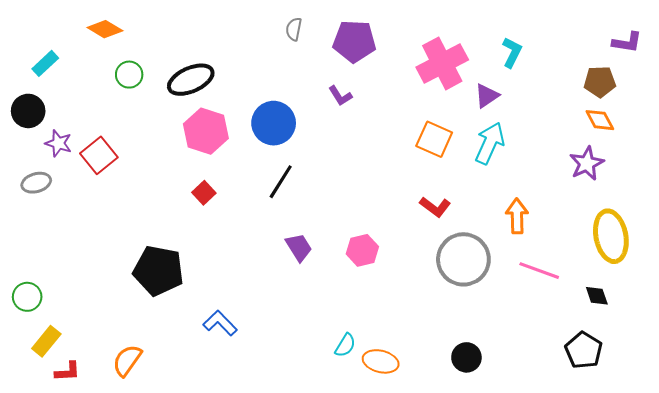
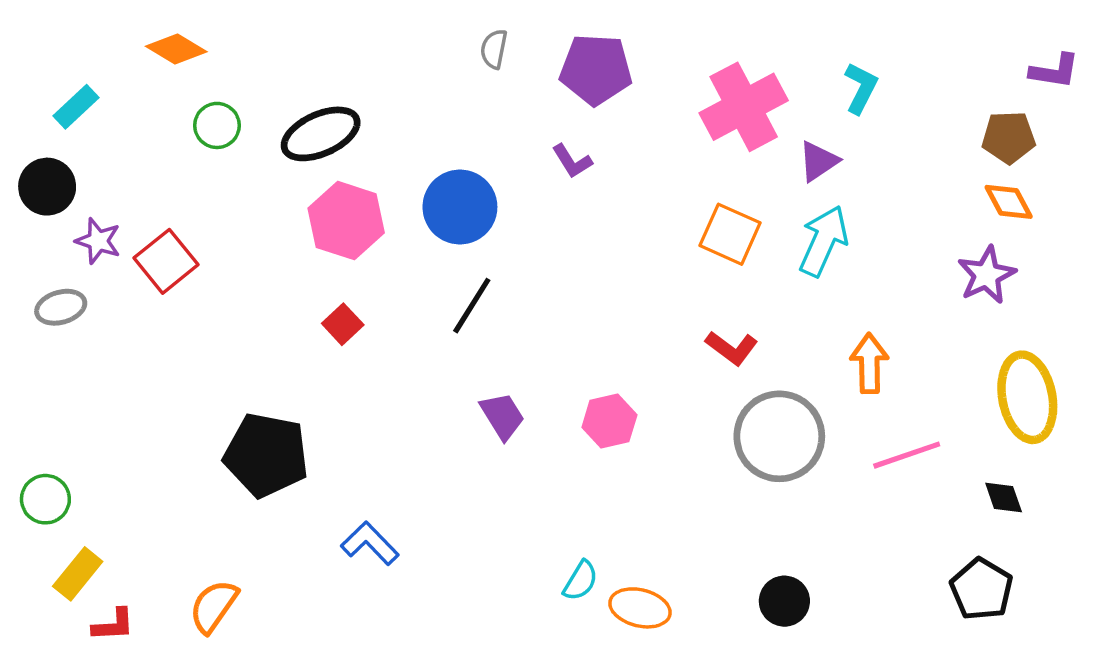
pink line: (539, 271) -> (907, 455), turned -39

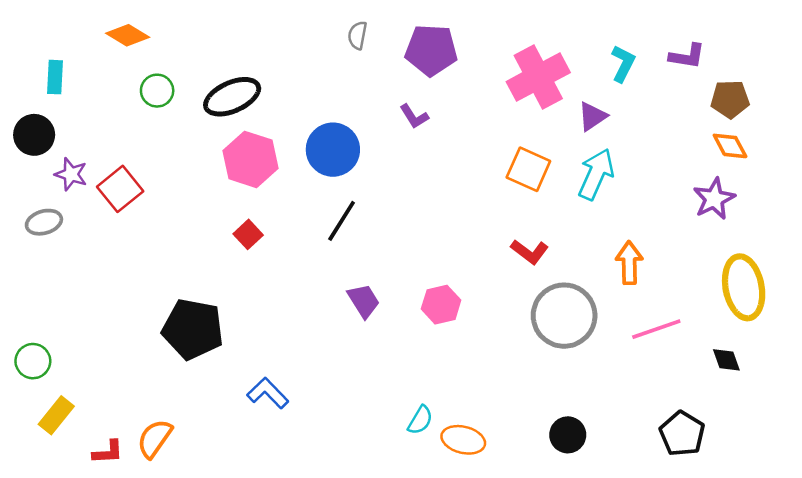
purple L-shape: (1055, 71) -> (687, 56), moved
cyan rectangle: (76, 107) -> (55, 77), turned -44
black pentagon: (981, 589) -> (682, 434), moved
red L-shape: (113, 625) -> (108, 452), moved

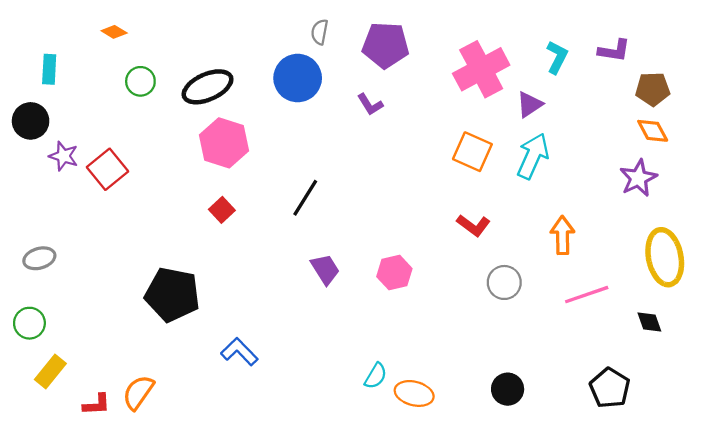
orange diamond: (128, 35) -> (114, 32), size x0.7
blue circle: (333, 150) -> (298, 78), moved
gray ellipse: (44, 222) -> (39, 258), moved
gray circle: (564, 316) -> (504, 282), size x0.6

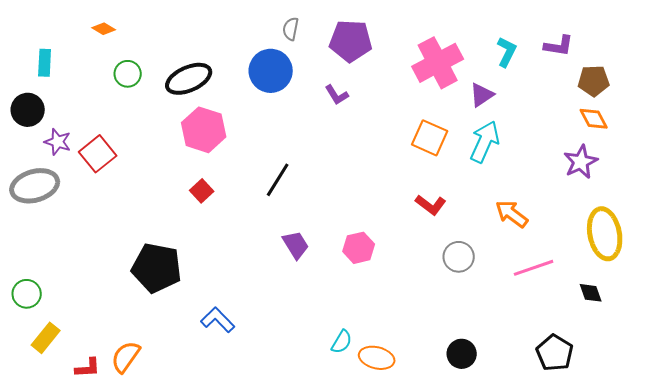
orange arrow: (563, 235) -> (512, 214), turned -52
gray ellipse: (39, 258) -> (35, 186), moved, size x1.6

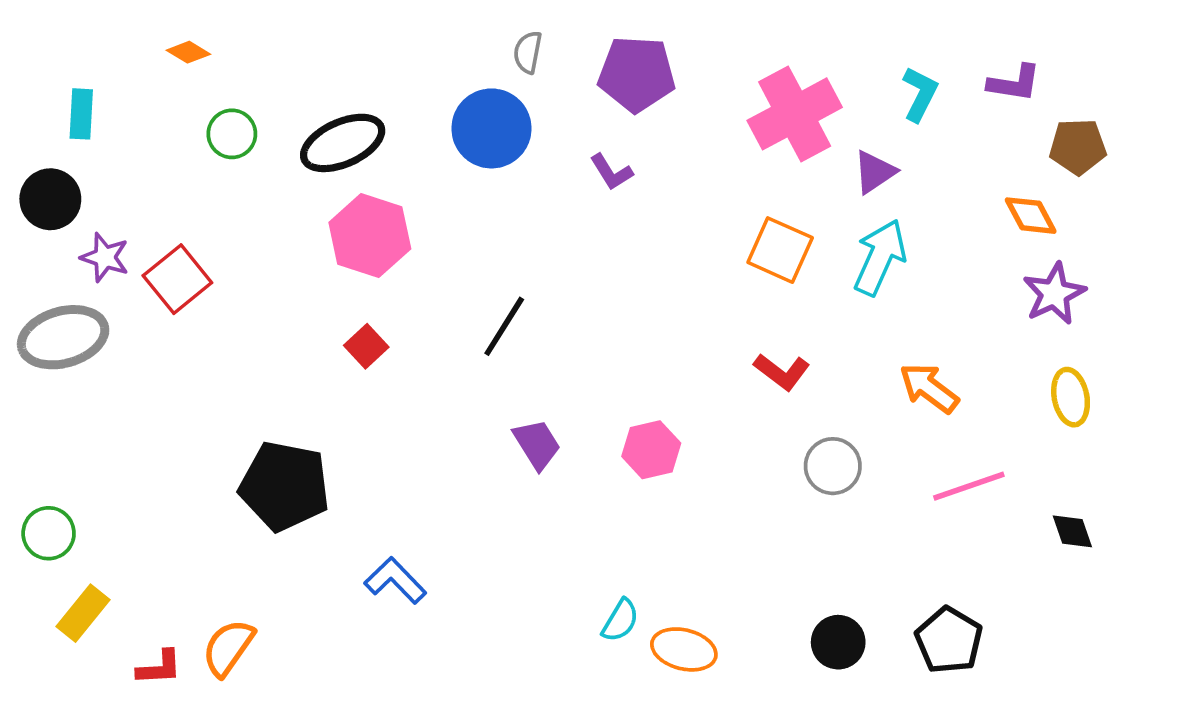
orange diamond: (594, 119) -> (1031, 216), moved
yellow ellipse: (605, 234) -> (1071, 397), moved, size x0.6
black pentagon: (555, 353) -> (949, 640), moved

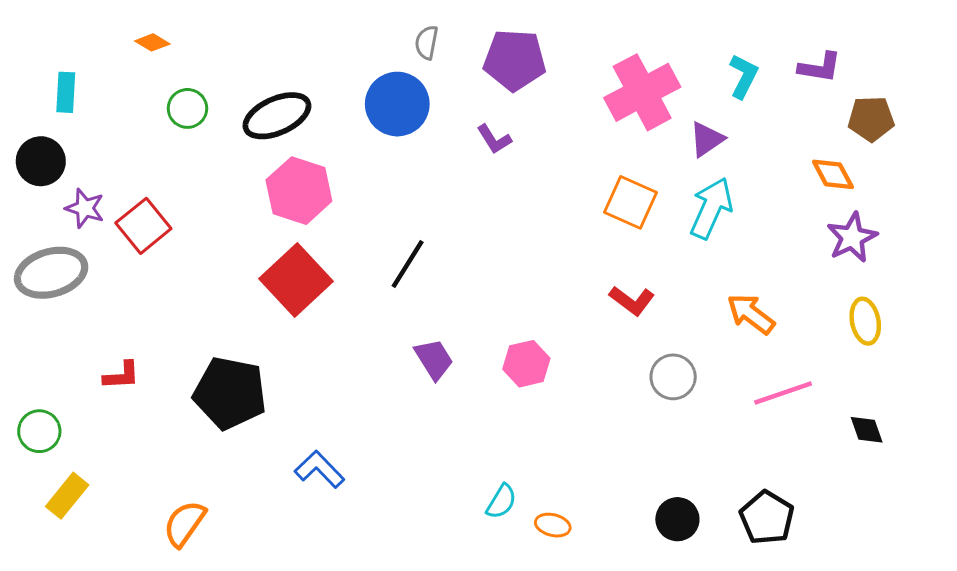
red square: (366, 346) -> (296, 280), size x2.0
orange ellipse: (684, 649) -> (553, 525), size x0.7
red L-shape: (159, 668) -> (121, 375), moved

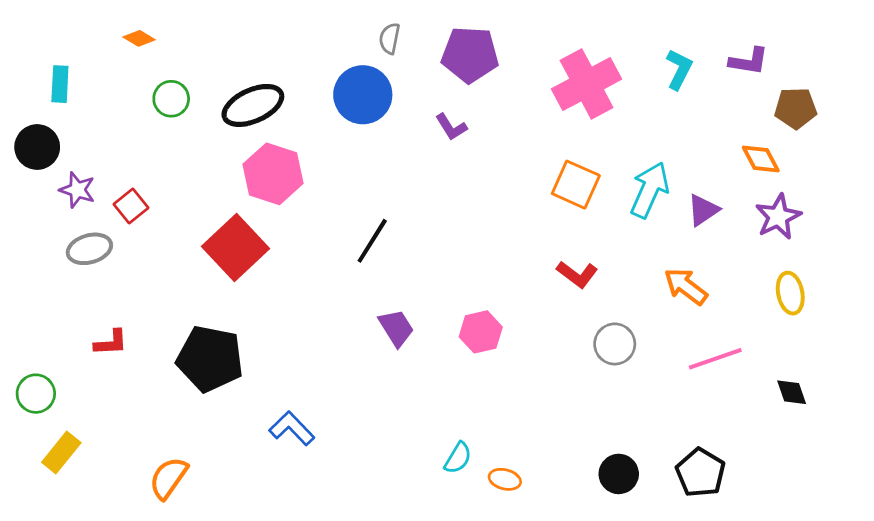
purple triangle: (707, 139) -> (703, 210), moved
red square: (143, 226) -> (131, 206), size x0.7
gray ellipse: (51, 273) -> (89, 249), moved, size x0.7
red square: (296, 280) -> (235, 248), moved

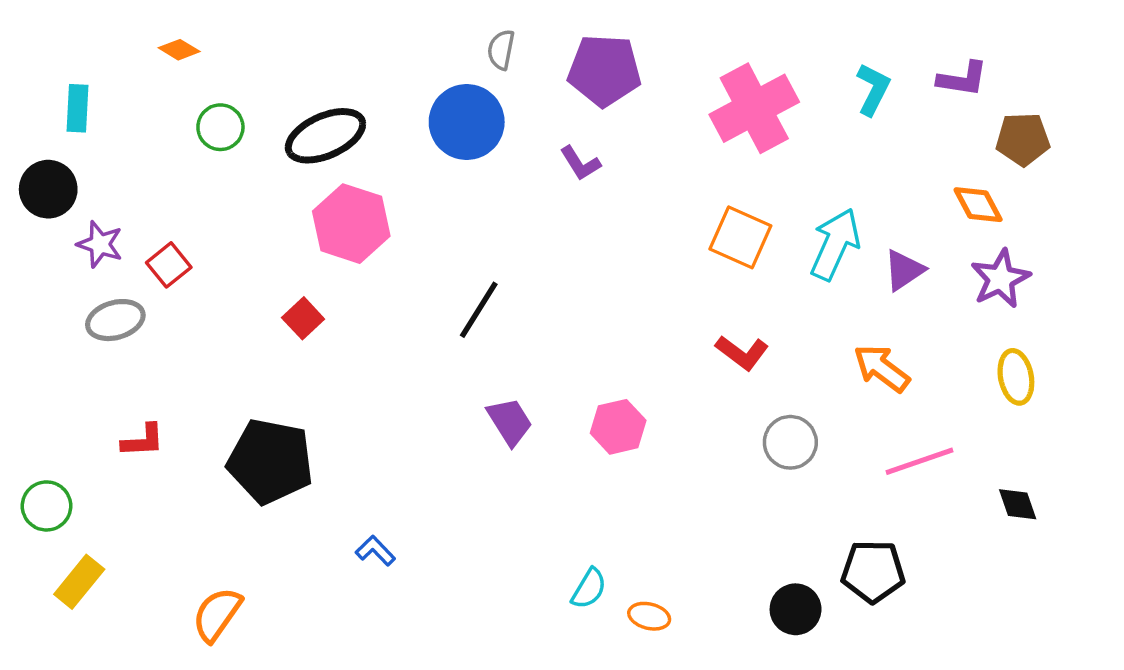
red square: (235, 248) -> (303, 318), size x0.5
blue L-shape: (292, 428) -> (375, 551), size x0.7
black pentagon: (700, 473) -> (873, 571), moved, turned -30

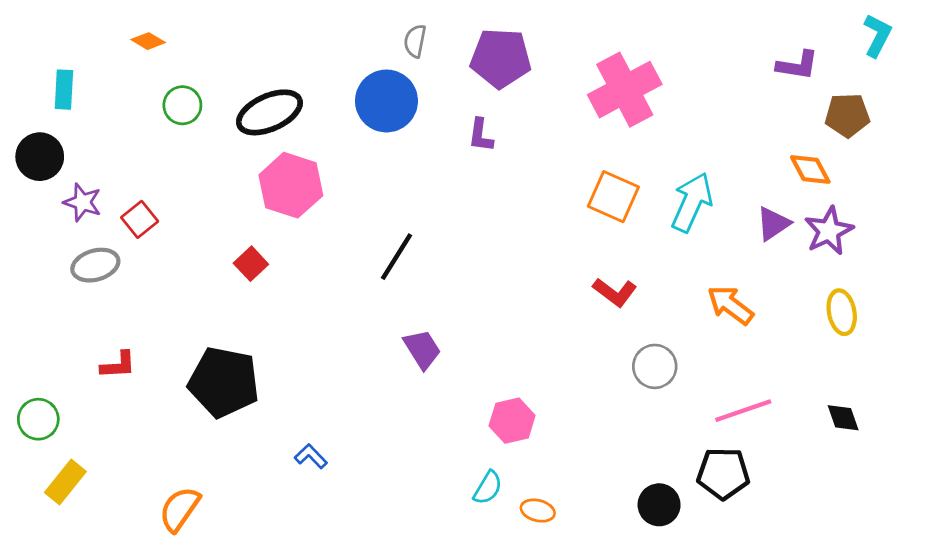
cyan L-shape: (873, 89) -> (877, 35), moved
purple L-shape: (580, 163) -> (481, 135), turned 40
purple triangle: (904, 270) -> (773, 224), moved
pink hexagon: (618, 427) -> (512, 421), moved
pink line: (920, 461) -> (743, 411), moved

